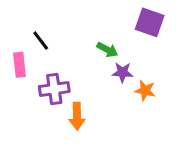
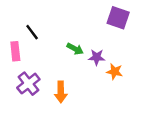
green arrow: (107, 50) -> (75, 49), moved
purple cross: (54, 89) -> (28, 84), moved, turned -30

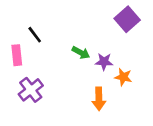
purple square: (118, 18) -> (127, 19), turned 30
orange arrow: (61, 92) -> (99, 99), moved

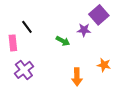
purple star: (104, 62) -> (84, 30), moved
orange star: (123, 77) -> (104, 65), moved

